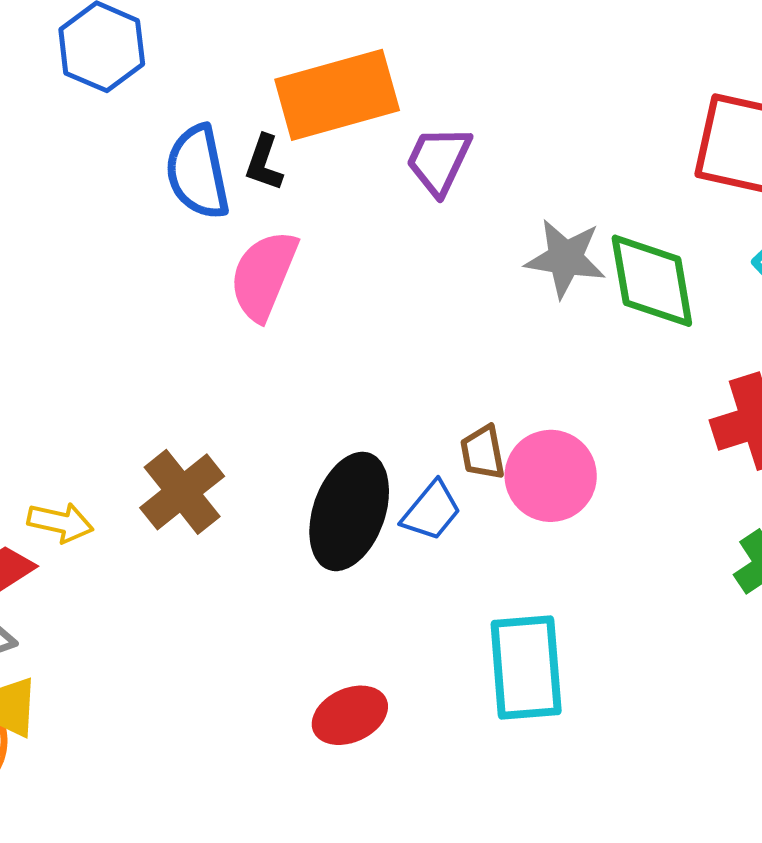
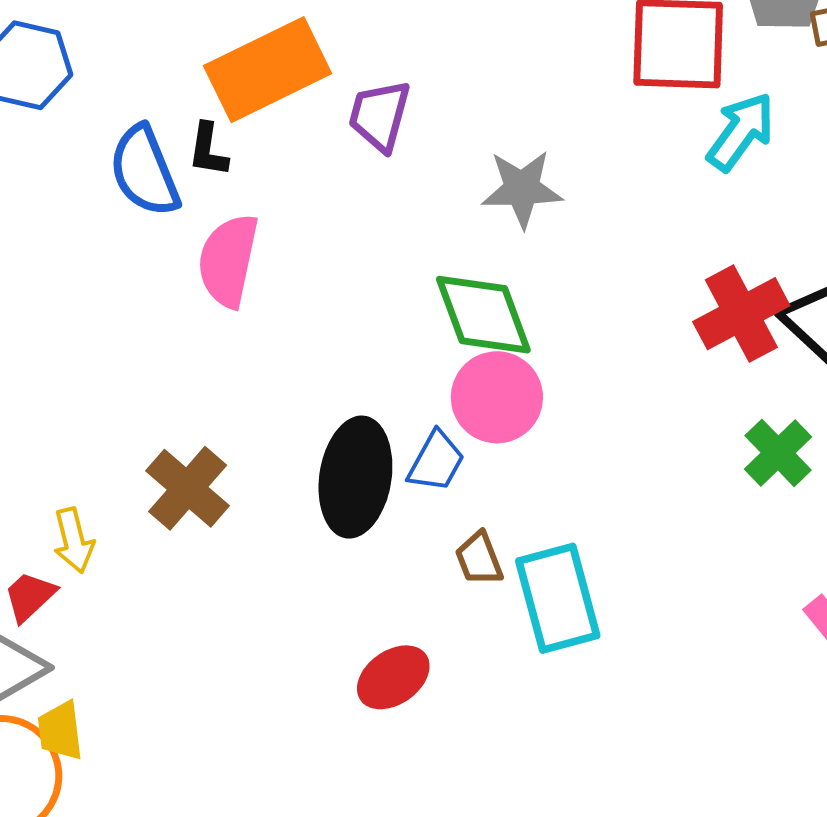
green diamond: (652, 281) -> (483, 315), moved
brown trapezoid: (483, 452) -> (479, 559), moved
pink circle: (551, 476) -> (497, 397), moved
yellow arrow: (60, 522) -> (74, 540), turned 74

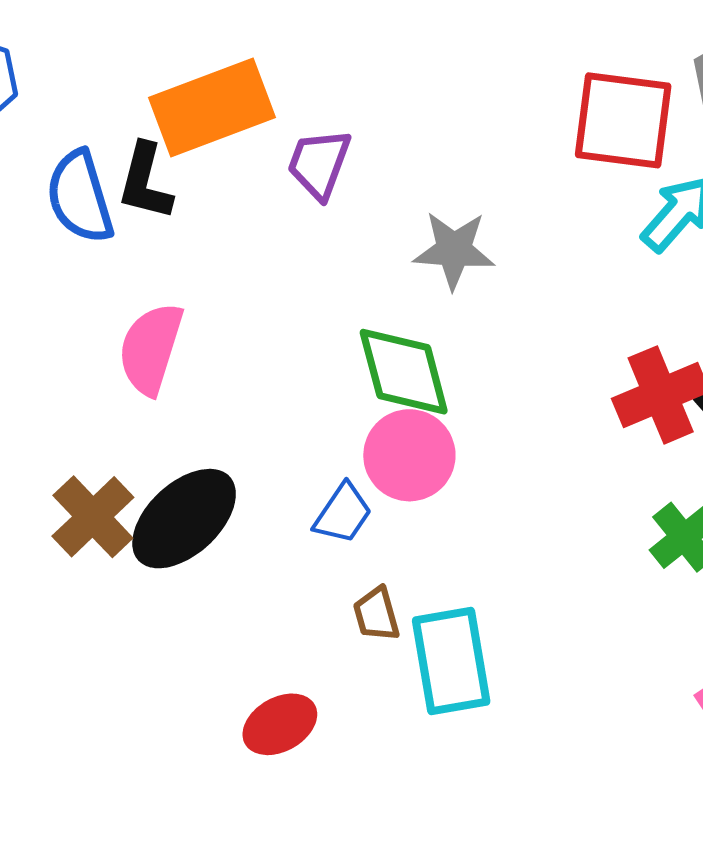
black L-shape: (208, 150) -> (145, 182), size x1.4
pink semicircle: (228, 260) -> (151, 349), moved
black ellipse: (355, 477) -> (184, 519), moved, turned 33

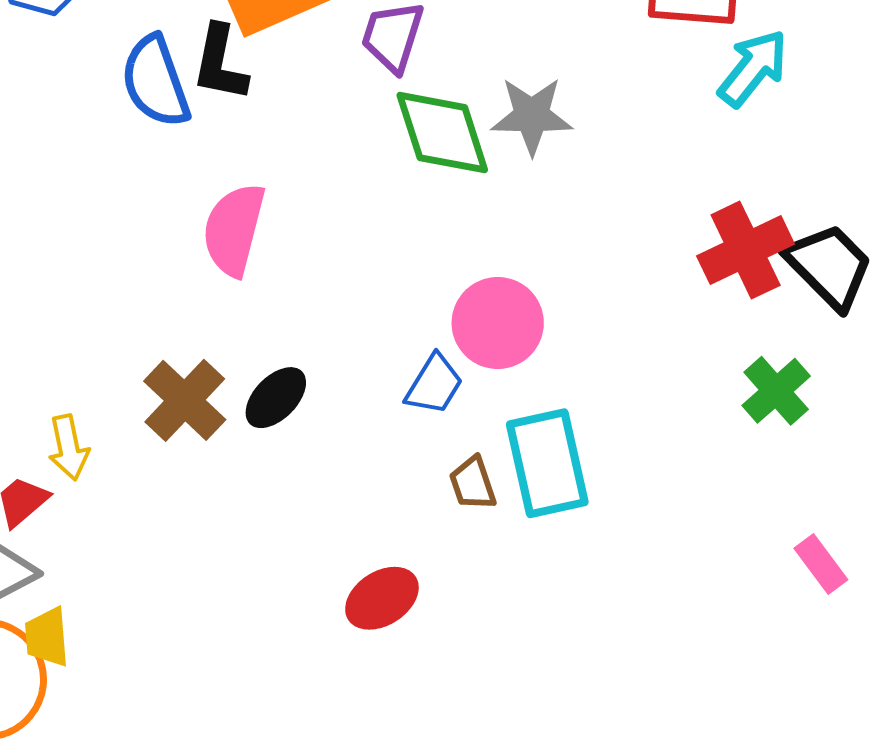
green diamond: (404, 372) -> (442, 133), moved
black ellipse: (184, 519) -> (276, 398), size x0.6
cyan rectangle: (451, 661) -> (547, 463), moved

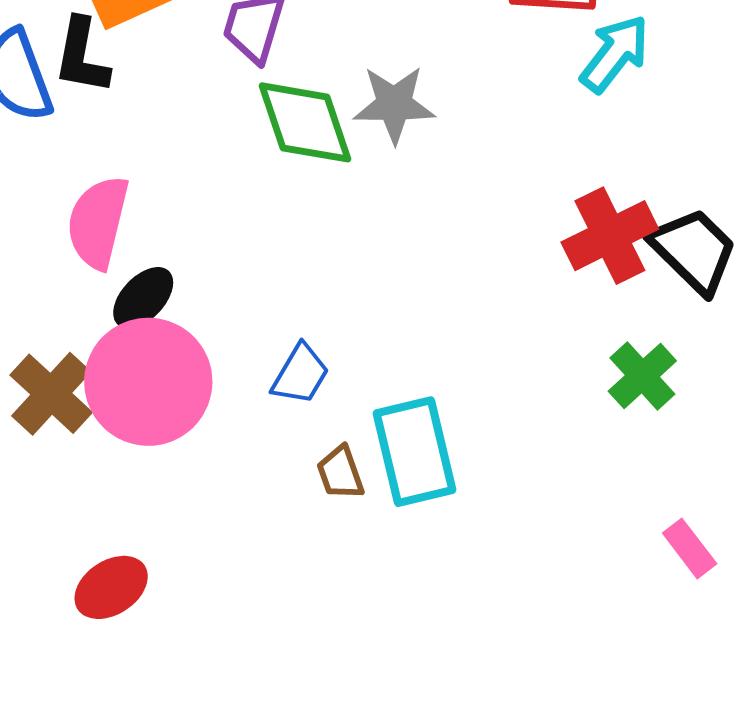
pink circle: (498, 323) -> (148, 382), moved, size x1.4
black ellipse: (276, 398) -> (143, 298), moved
red ellipse: (382, 598) -> (111, 587), moved

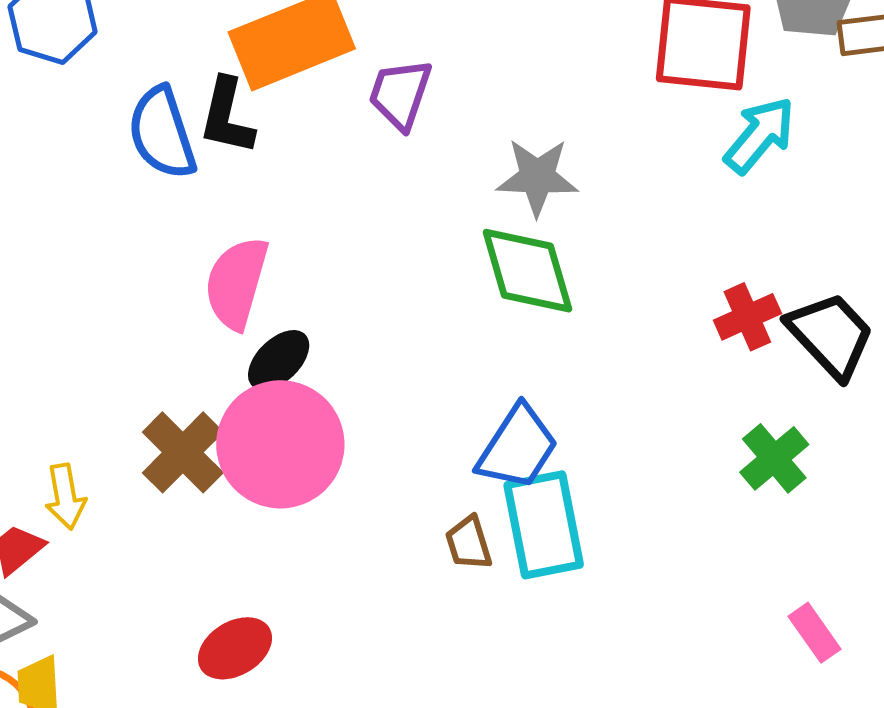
green diamond: (305, 122) -> (527, 271), moved
red cross: (610, 236) -> (747, 317), size x0.7
blue trapezoid: (300, 374) -> (518, 447), moved, size x1.4

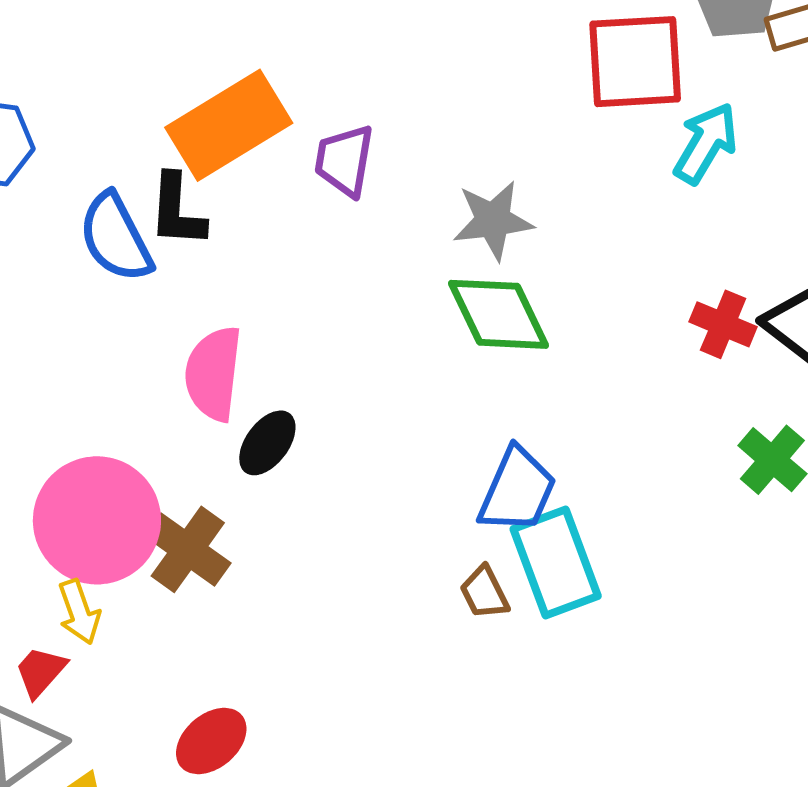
red cross: (747, 317) -> (723, 324), turned -34
pink circle: (280, 444) -> (97, 520), moved
red ellipse: (235, 648) -> (211, 741), moved

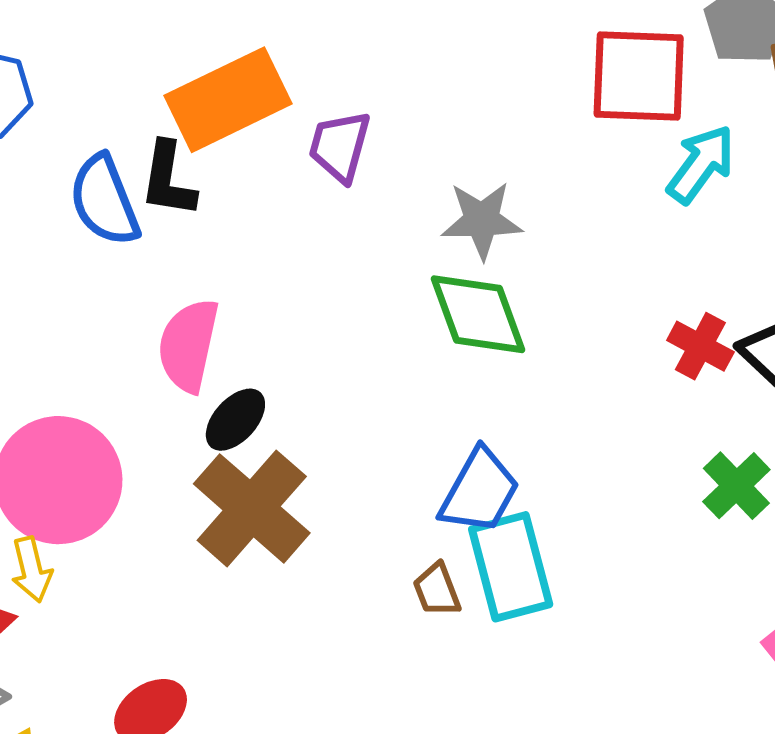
brown cross: (188, 549) -> (252, 508), moved, size x1.4

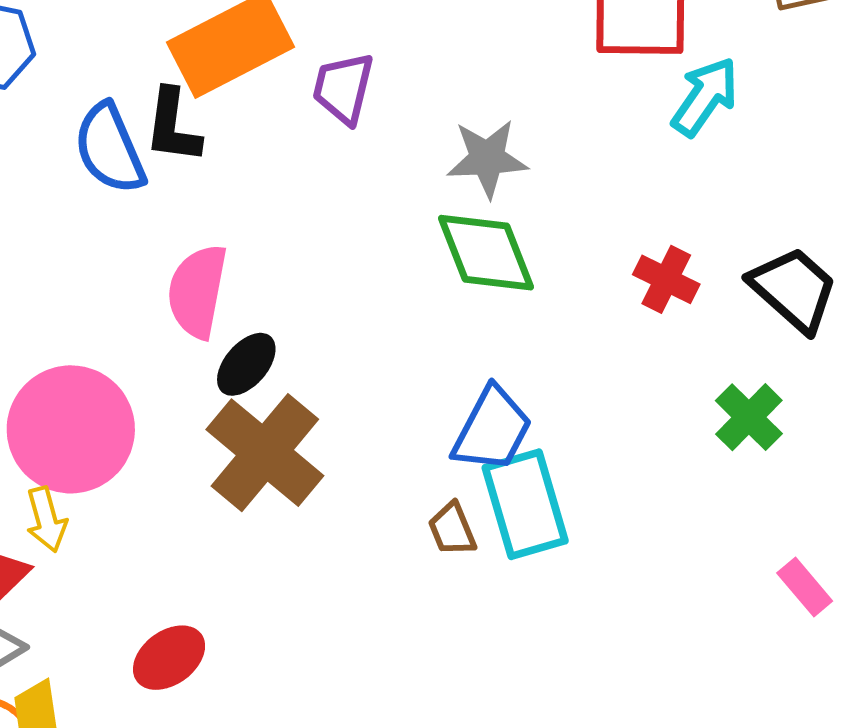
red cross: (700, 346) -> (666, 279), moved

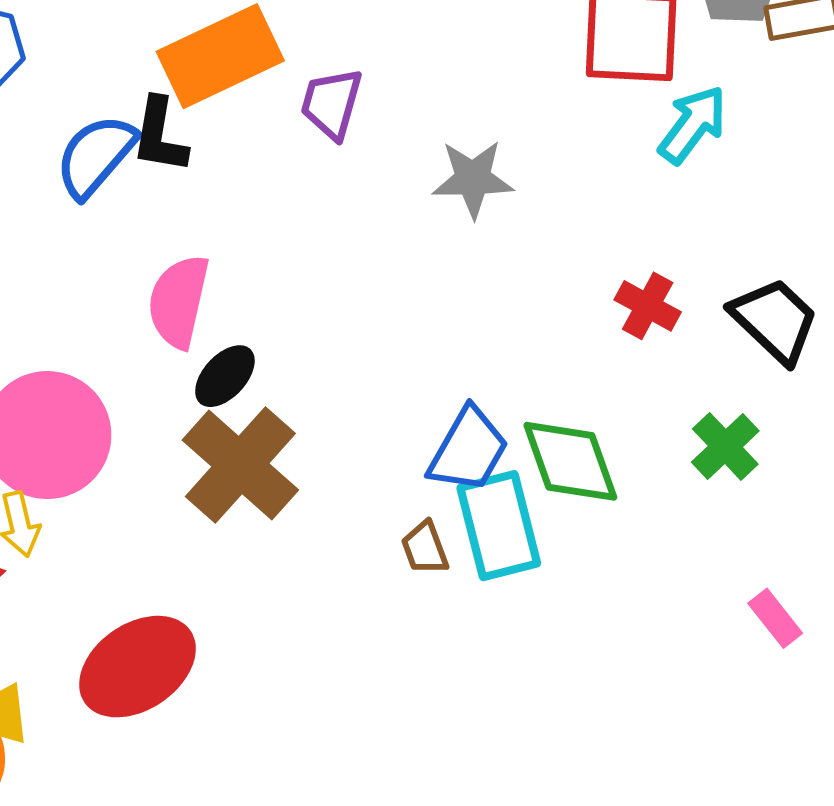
blue semicircle: (110, 149) -> (96, 156), turned 62
green diamond: (486, 253) -> (570, 461), moved
red ellipse: (169, 658) -> (137, 667), size x1.6

